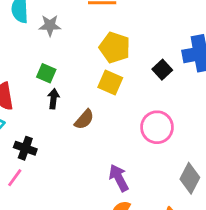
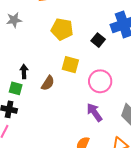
green square: (46, 73) -> (16, 88), moved
yellow square: (110, 82) -> (70, 65), moved
purple arrow: (119, 178) -> (94, 112), moved

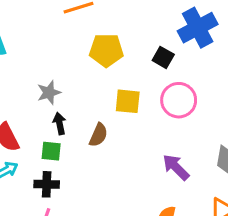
gray star: (14, 20) -> (49, 93), moved
pink circle: (100, 81) -> (179, 100), moved

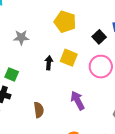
black arrow: (60, 124) -> (49, 63), moved
brown semicircle: (98, 135) -> (39, 110), moved, turned -49
purple arrow: (176, 167) -> (78, 100), moved

